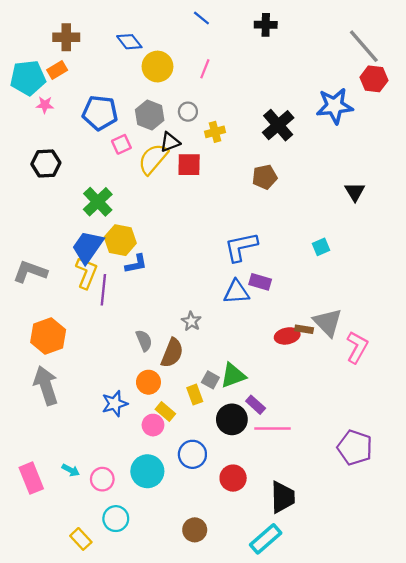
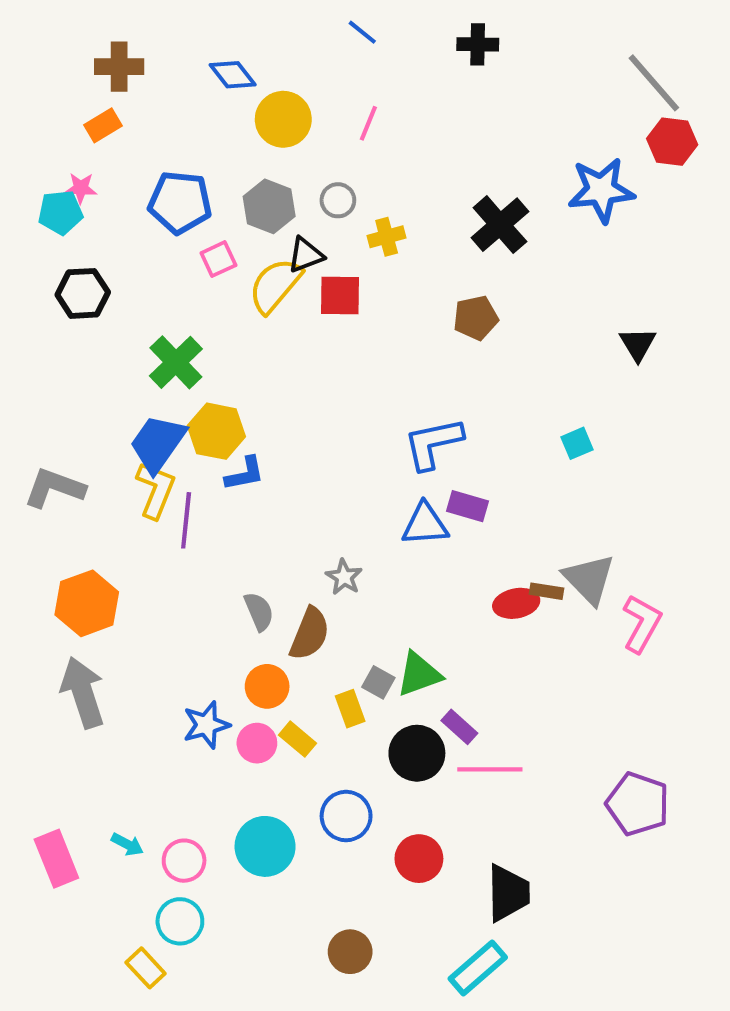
cyan pentagon: (28, 78) -> (60, 212), moved, size x0.7
pink circle: (153, 425) -> (257, 743), moved
cyan circle: (116, 519) -> (180, 921), moved

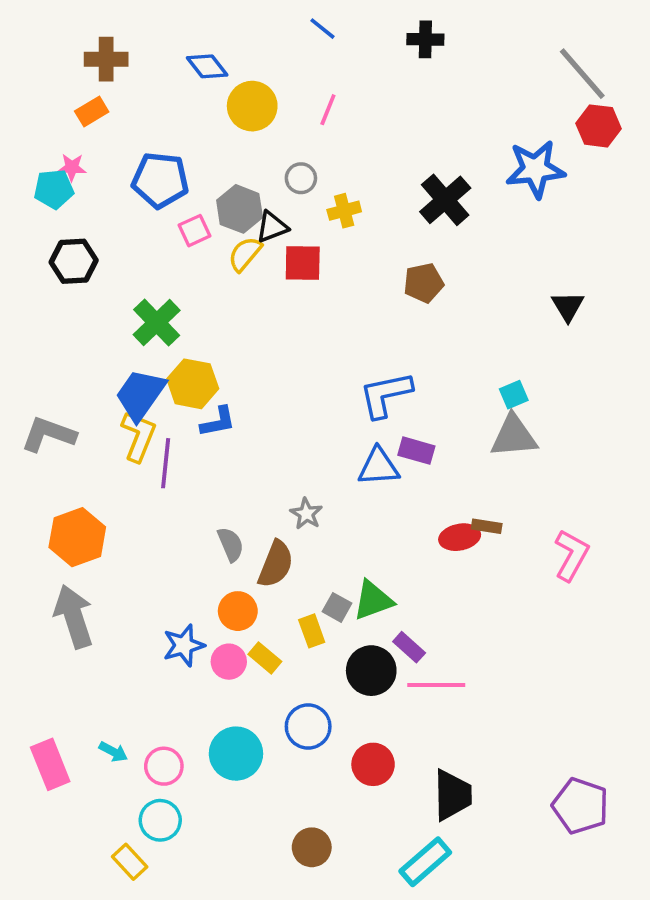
gray hexagon: (269, 206) -> (240, 209), moved
yellow semicircle: (275, 285) -> (245, 254), size x0.7
gray triangle: (589, 579) -> (514, 436), moved, turned -51
purple pentagon: (638, 804) -> (580, 806), moved

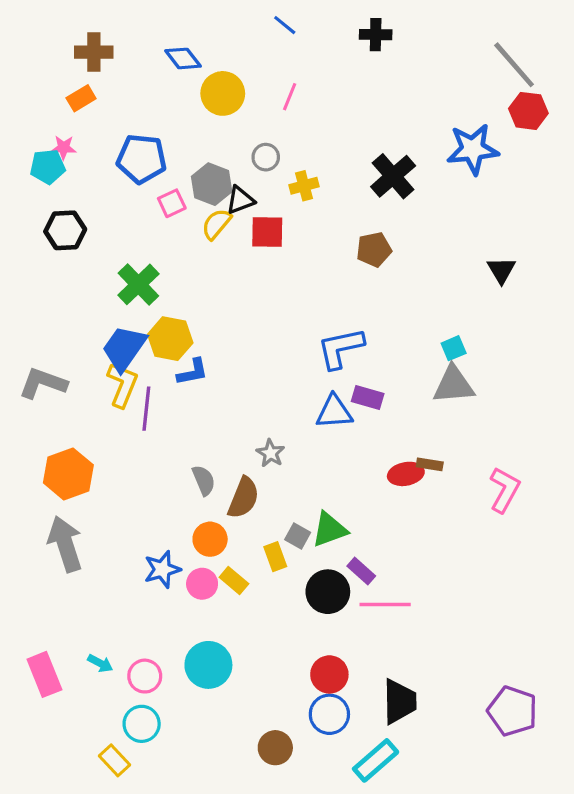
blue circle: (308, 726) -> (329, 714), moved

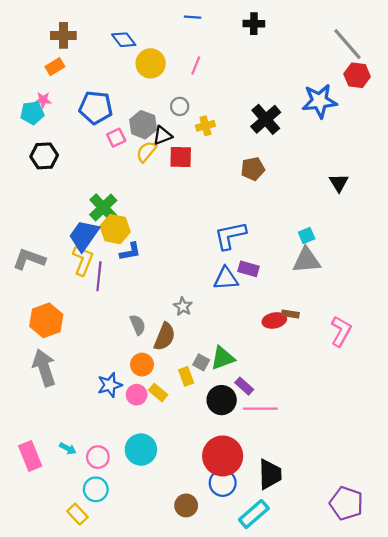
blue line: (285, 25) -> (193, 17), turned -35
green cross: (138, 284) -> (103, 208), moved
red circle: (329, 674) -> (223, 456), size x1.6
purple pentagon: (512, 711) -> (346, 503), moved

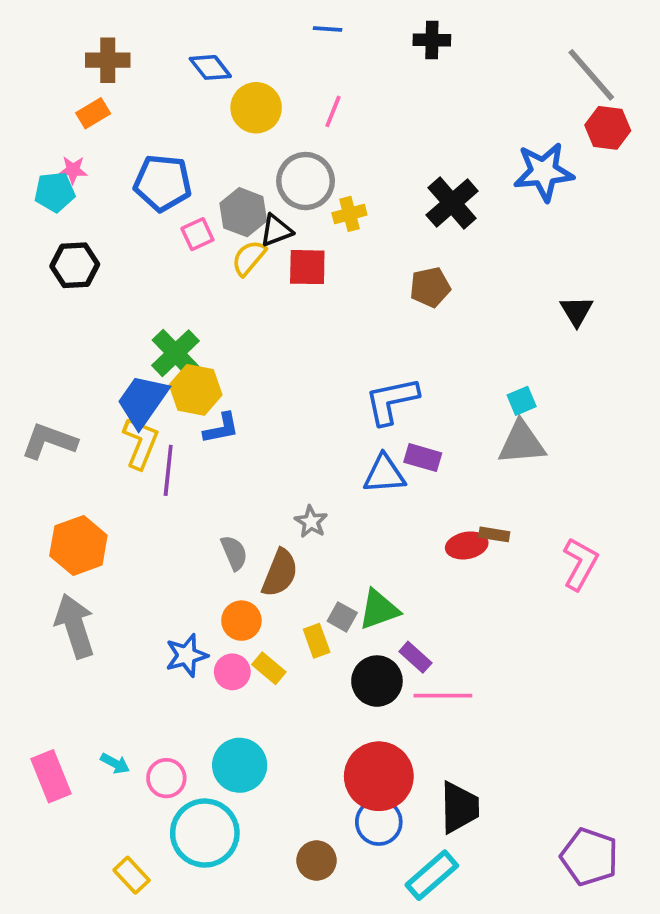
gray circle: (180, 106) -> (306, 181), size x1.8
cyan circle: (96, 489) -> (205, 833), moved, size x1.6

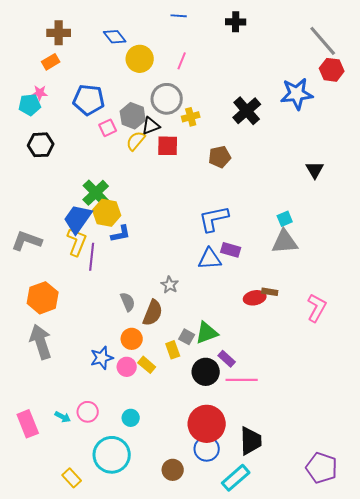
brown pentagon: (430, 287) -> (220, 157), moved
cyan circle: (240, 765) -> (131, 418), size x0.6
pink circle: (166, 778) -> (88, 412), moved

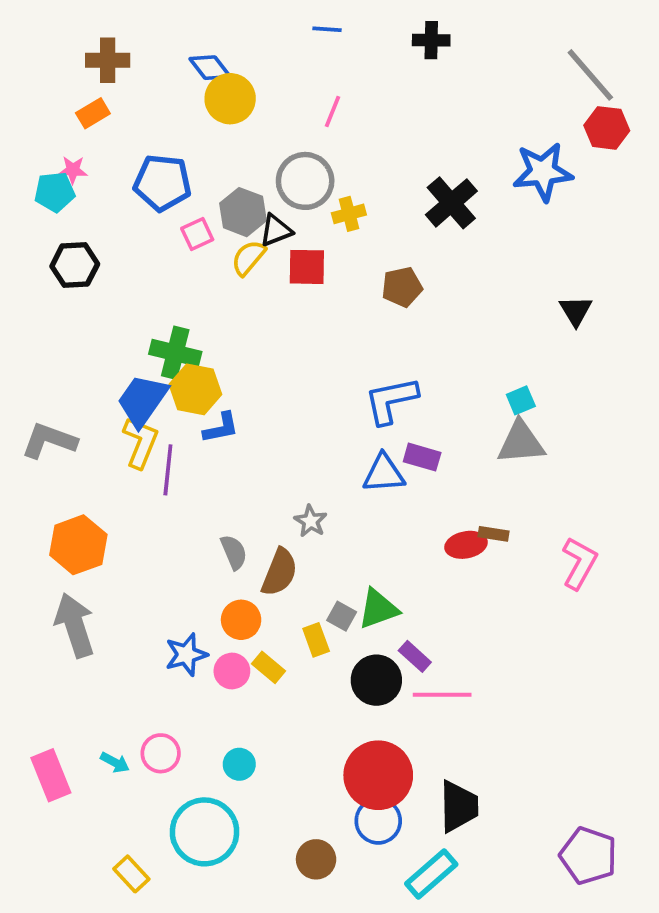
yellow circle: (140, 59) -> (230, 99), moved
green cross: (96, 193) -> (175, 353), turned -32

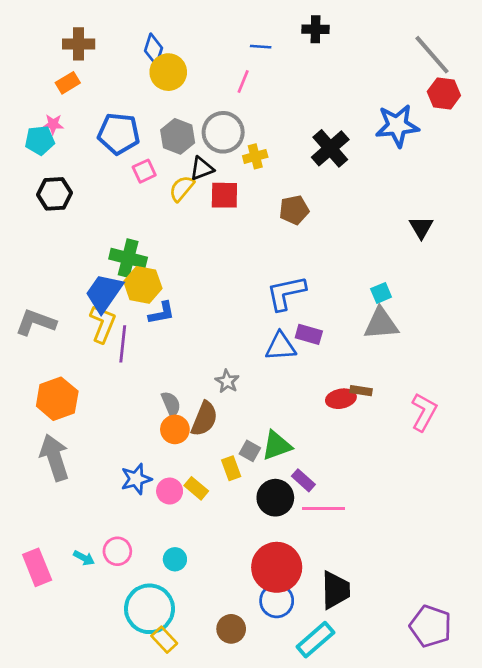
blue line: (327, 29) -> (261, 47), moved
blue diamond: (210, 68) -> (154, 49), turned 56
gray hexagon: (243, 212) -> (178, 136), moved
orange circle: (241, 620) -> (175, 429), moved
yellow rectangle: (131, 874) -> (164, 640), moved

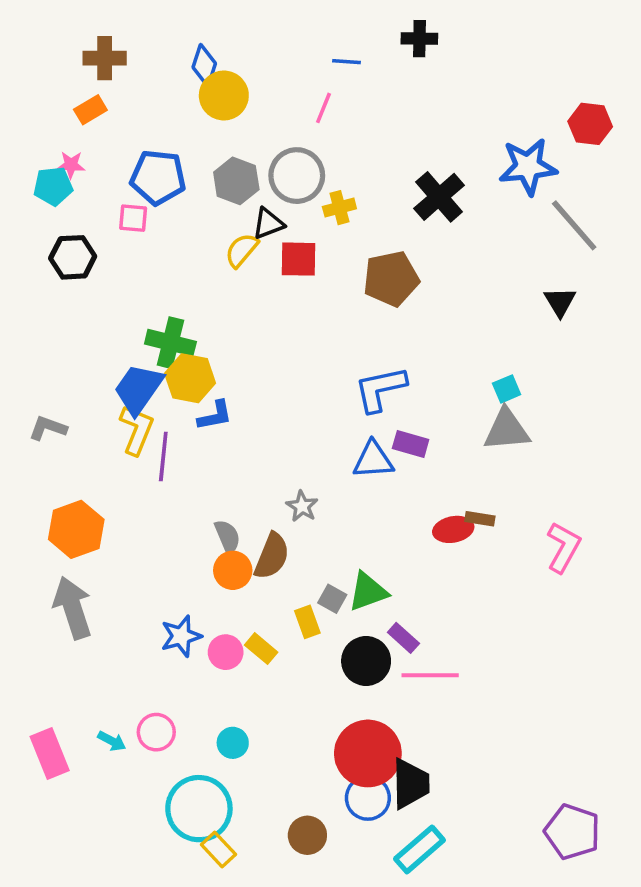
gray line: (432, 55) -> (574, 225), moved
pink square: (144, 171) -> (133, 218), moved, turned 30
brown pentagon: (294, 210) -> (391, 279), size x1.4
gray L-shape: (36, 322) -> (48, 428), size x0.7
black trapezoid: (336, 590) -> (411, 784), moved

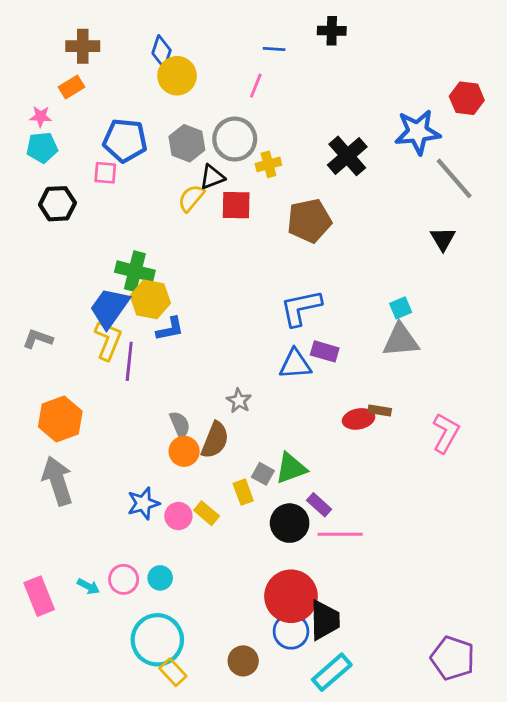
pink star: (71, 165) -> (41, 117), moved
cyan circle: (233, 743) -> (160, 578), moved

